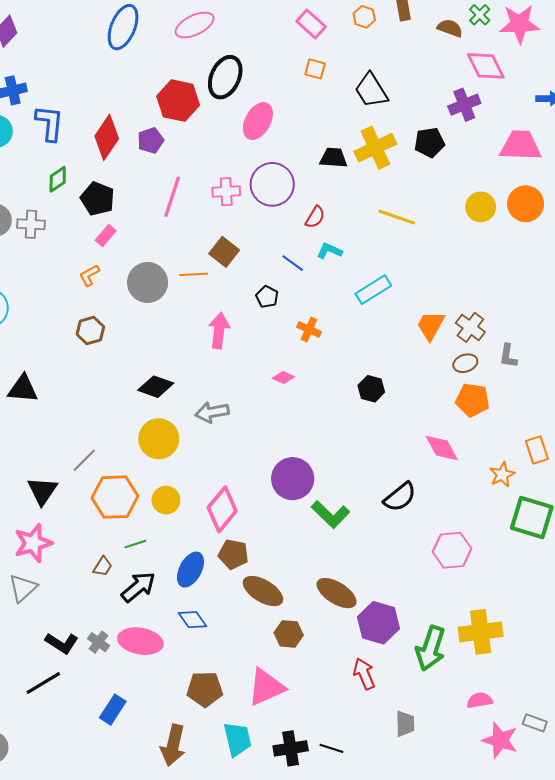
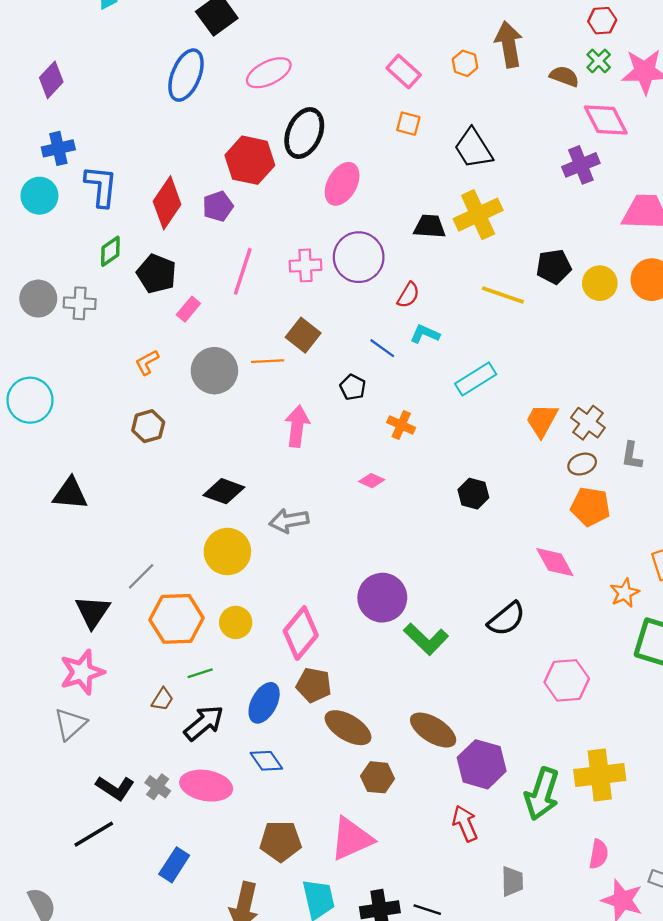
black pentagon: (430, 143) -> (554, 267), moved
pink rectangle: (106, 235) -> (188, 309), moved
pink semicircle: (480, 700) -> (599, 854), turned 110

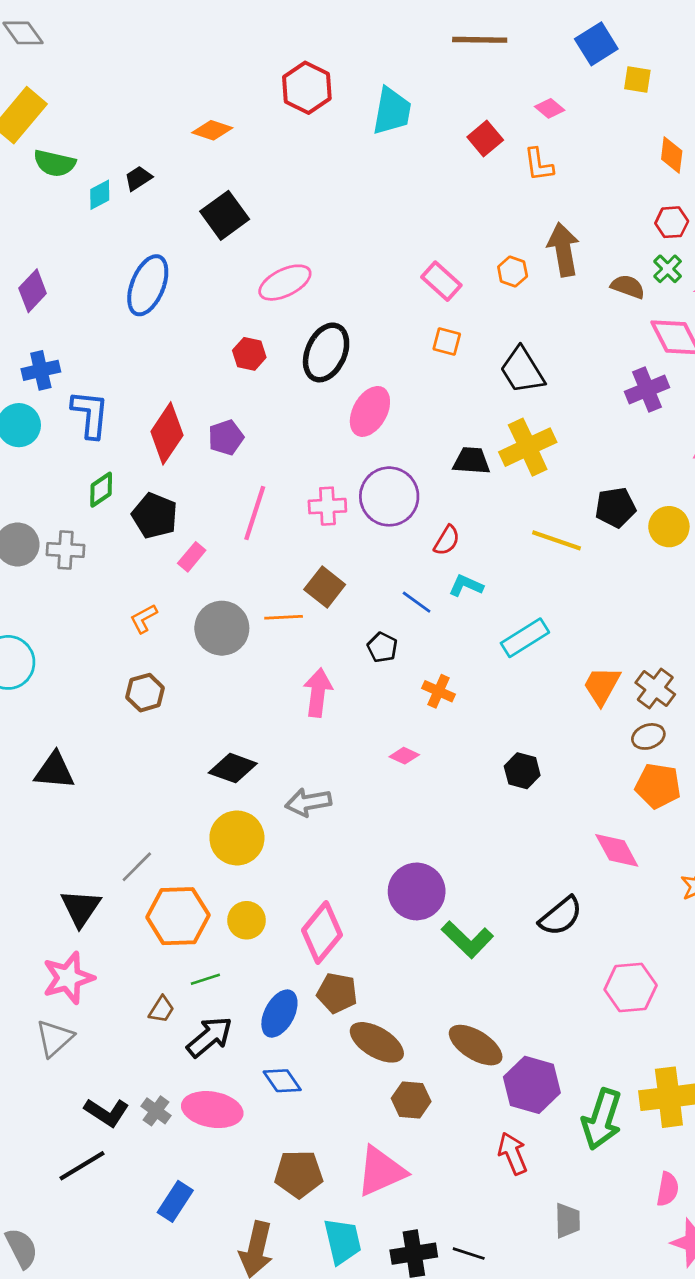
blue ellipse: (186, 75) -> (148, 285), moved
red hexagon: (250, 160) -> (249, 354), moved, size x0.6

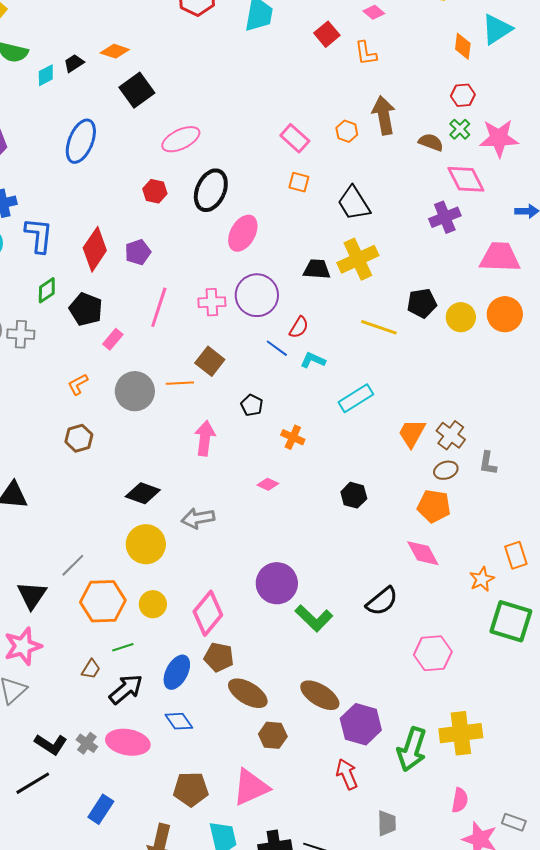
orange diamond: (212, 130) -> (115, 51), moved
blue line: (417, 602) -> (277, 348), moved
orange pentagon: (658, 786) -> (434, 506), moved

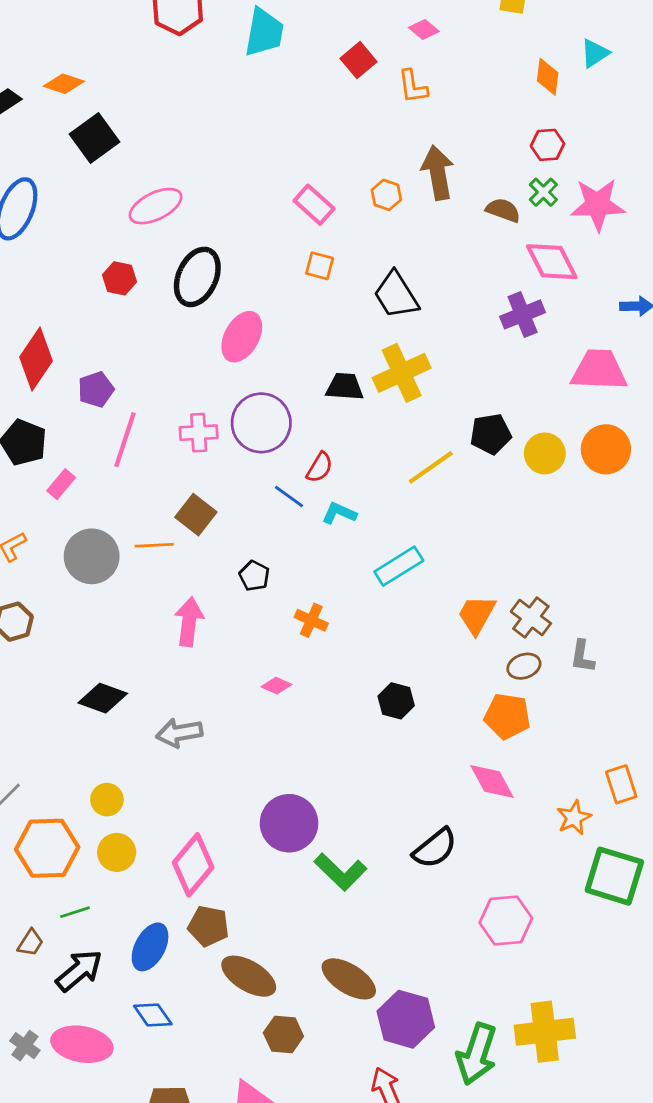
cyan triangle: (497, 29) -> (595, 53), size x0.7
purple pentagon: (138, 252) -> (96, 390), moved
yellow line: (379, 327) -> (431, 467), turned -54
yellow circle: (146, 544) -> (107, 800), moved, size x0.6

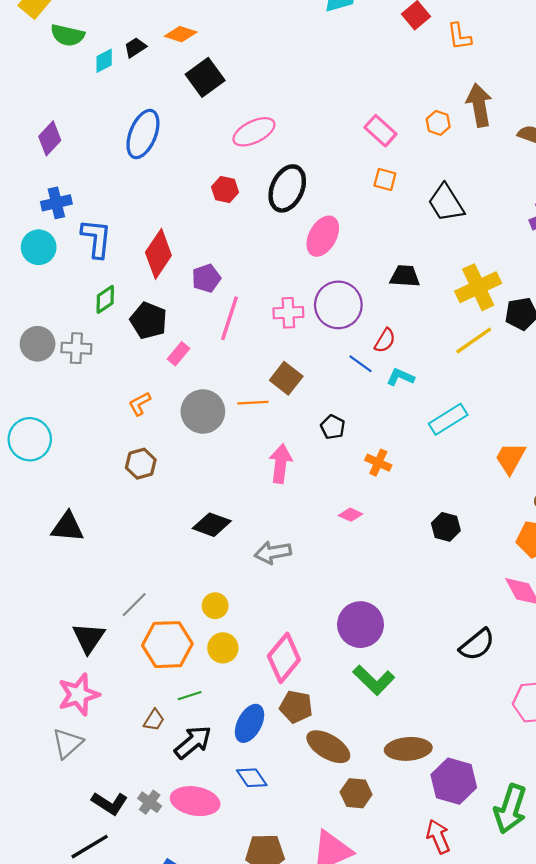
yellow cross: (402, 373) -> (478, 287), moved
green L-shape: (340, 872) -> (374, 680), moved
brown ellipse: (349, 979) -> (408, 749), turned -36

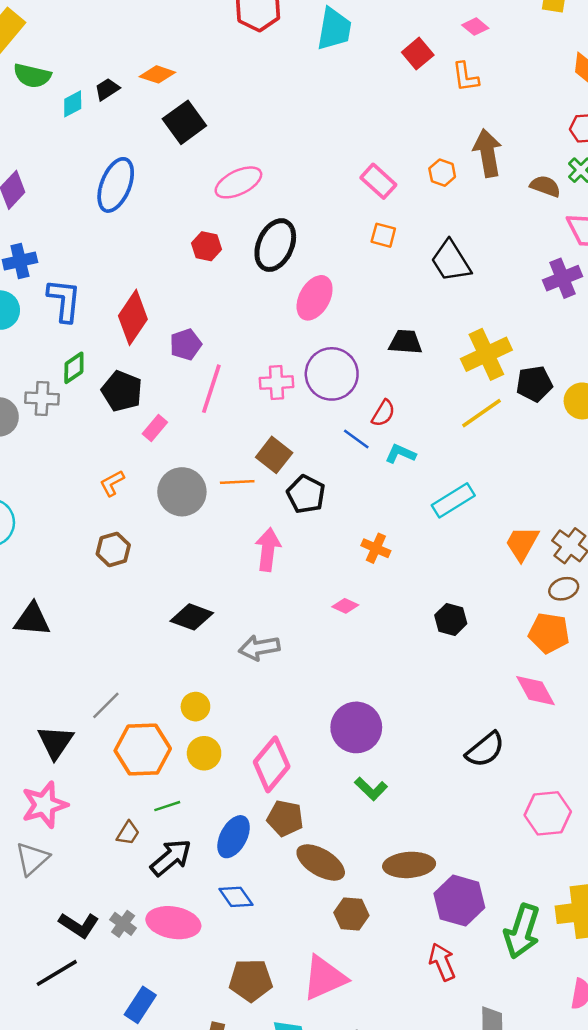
gray cross: (76, 348) -> (42, 398), moved
black pentagon: (333, 427) -> (306, 494), moved, size x1.4
green L-shape: (374, 680) -> (371, 789), size x0.7

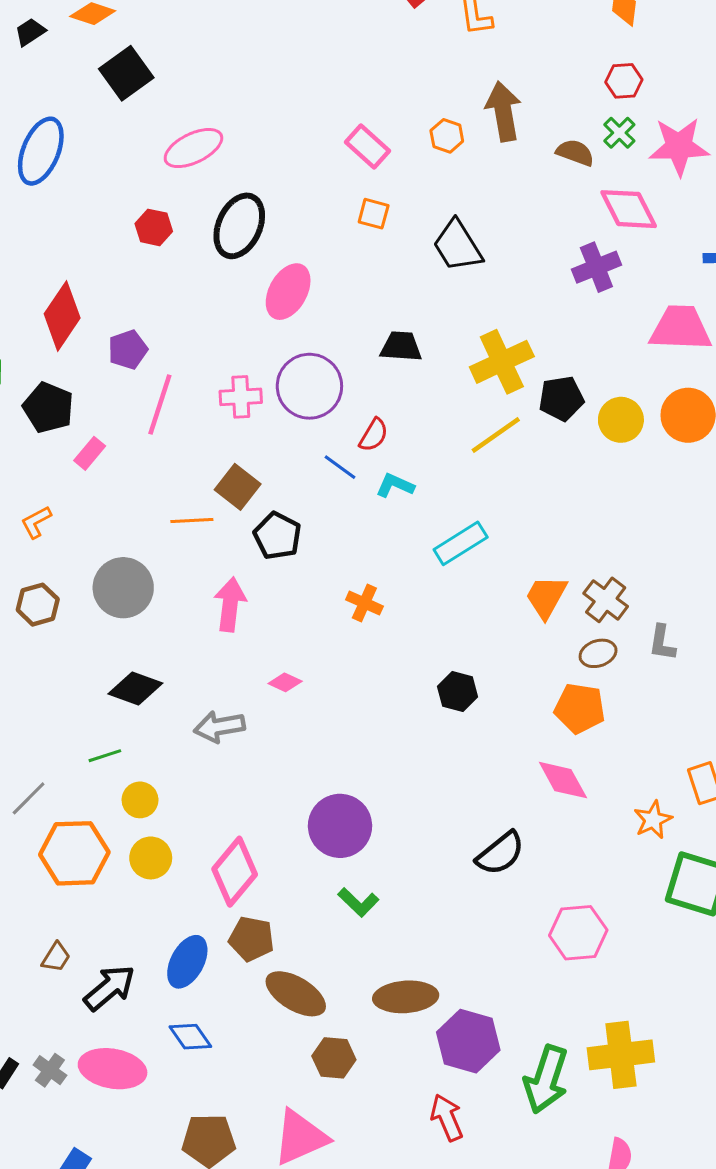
gray circle: (182, 492) -> (123, 588), moved
pink diamond: (345, 606) -> (285, 682), moved
green line: (167, 806) -> (105, 756), moved

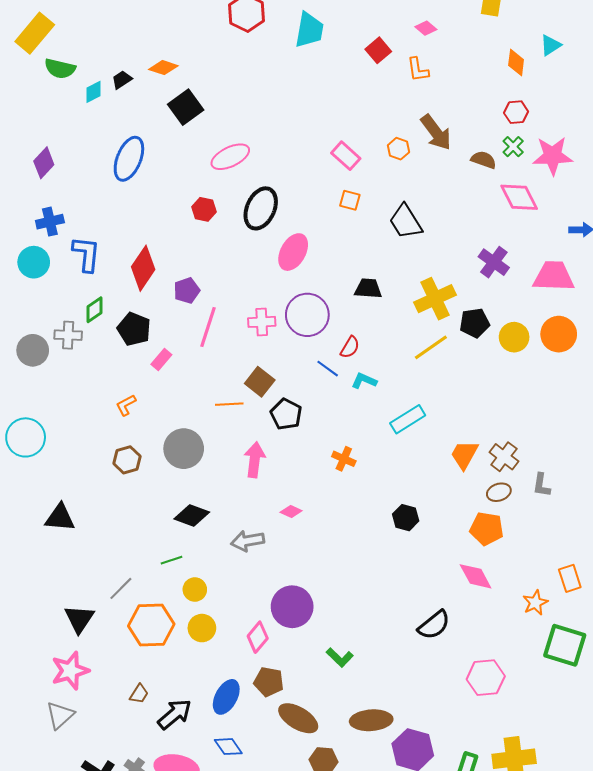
brown arrow: (503, 111) -> (436, 132), turned 153
purple cross: (596, 267) -> (494, 262), moved, turned -32
purple circle: (340, 826) -> (292, 607), moved
pink diamond: (235, 872) -> (258, 637), size x0.7

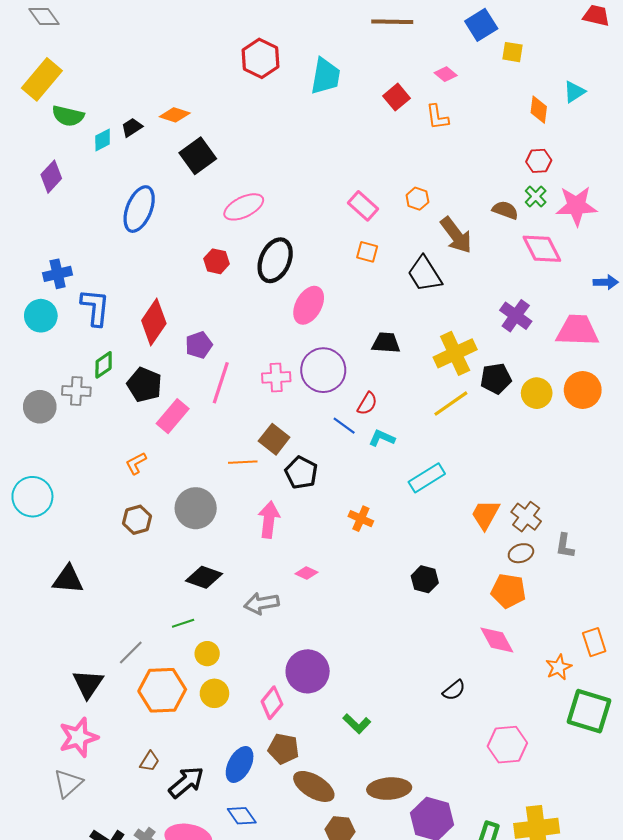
brown arrow: (436, 132) -> (456, 235), moved
purple diamond: (44, 163) -> (51, 177), moved
pink rectangle: (161, 359) -> (173, 416), size x1.5
black semicircle: (434, 625) -> (454, 690), size x0.7

